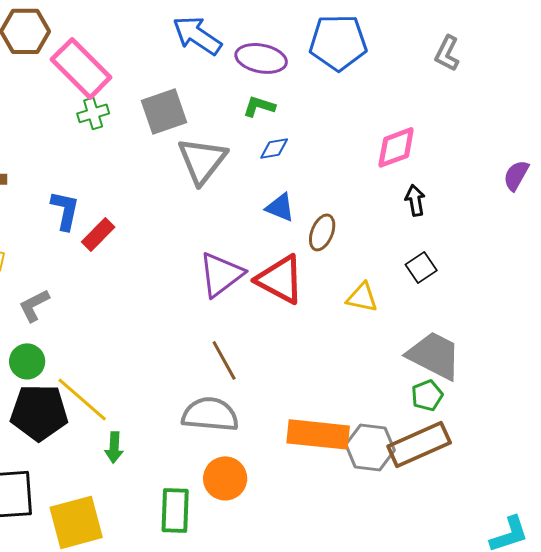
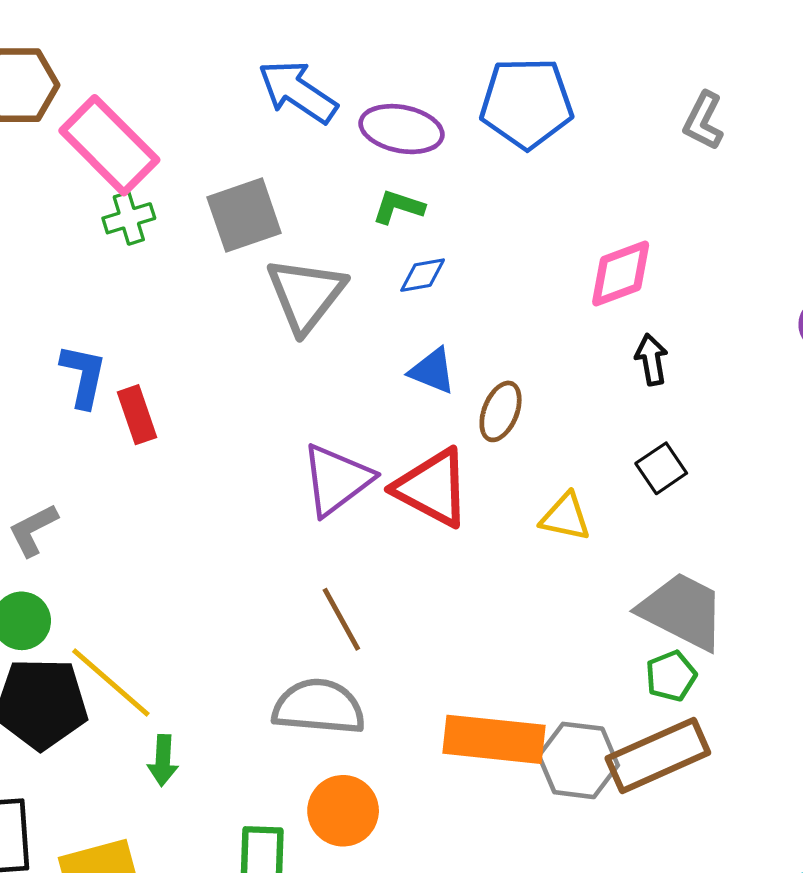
red rectangle: (98, 234) -> (137, 415), turned -64

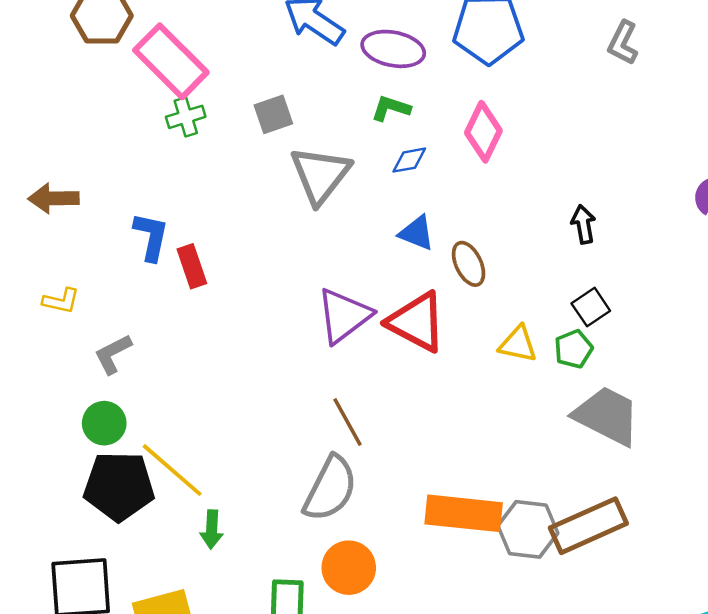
gray square: (244, 215) -> (273, 114), size x0.7
pink diamond: (621, 273) -> (483, 132), moved, turned -44
brown ellipse: (501, 411) -> (469, 264), turned -48
green pentagon: (671, 676) -> (574, 349), moved
gray semicircle: (319, 707) -> (330, 489), turned 112

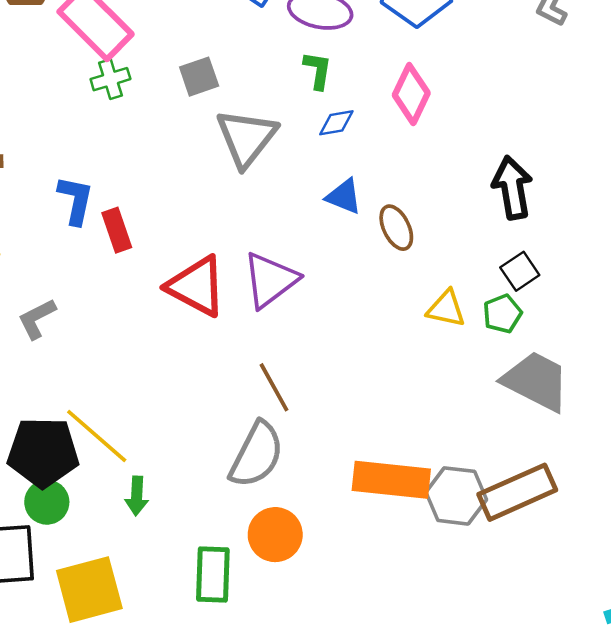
green L-shape: (391, 108) -> (318, 70), turned 81
black arrow: (583, 224) -> (512, 188), size x1.6
red triangle: (417, 322) -> (197, 286), moved
green circle: (104, 423) -> (47, 502), moved

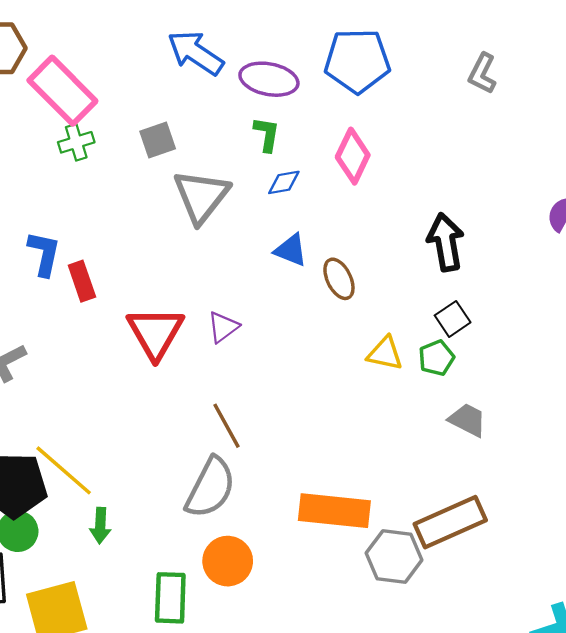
purple triangle: (270, 280) -> (223, 327), size x0.6
red triangle: (197, 286) -> (155, 333), turned 32
gray trapezoid: (536, 381) -> (467, 420), size x0.6
gray hexagon: (456, 496) -> (394, 557), moved

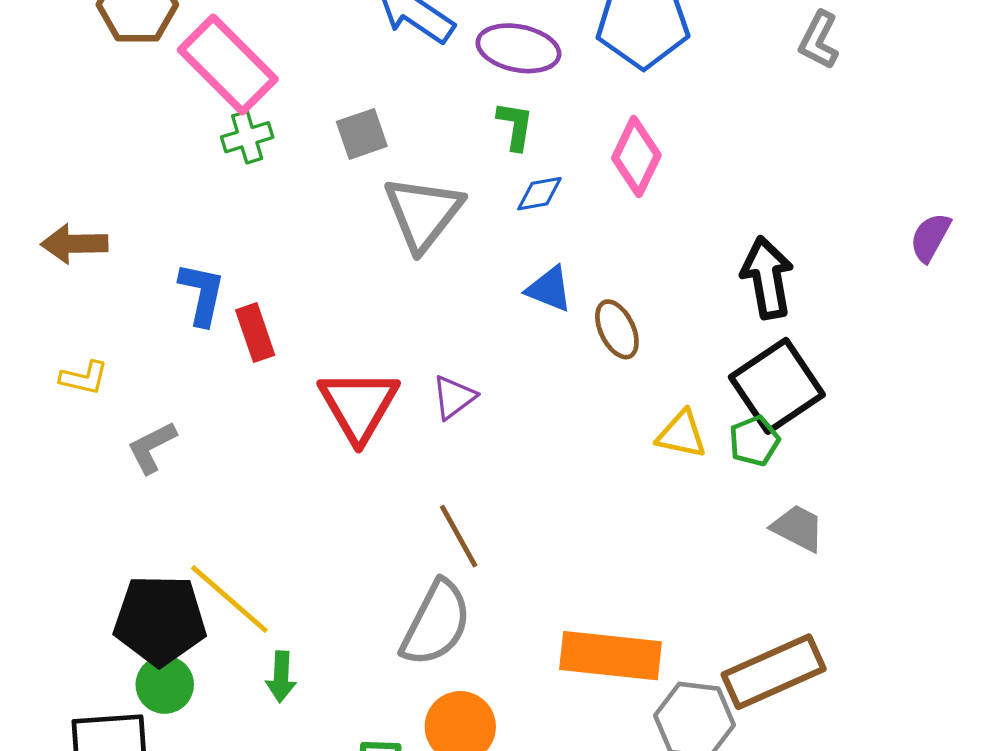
black square: (453, 319) -> (777, 386), size x1.8

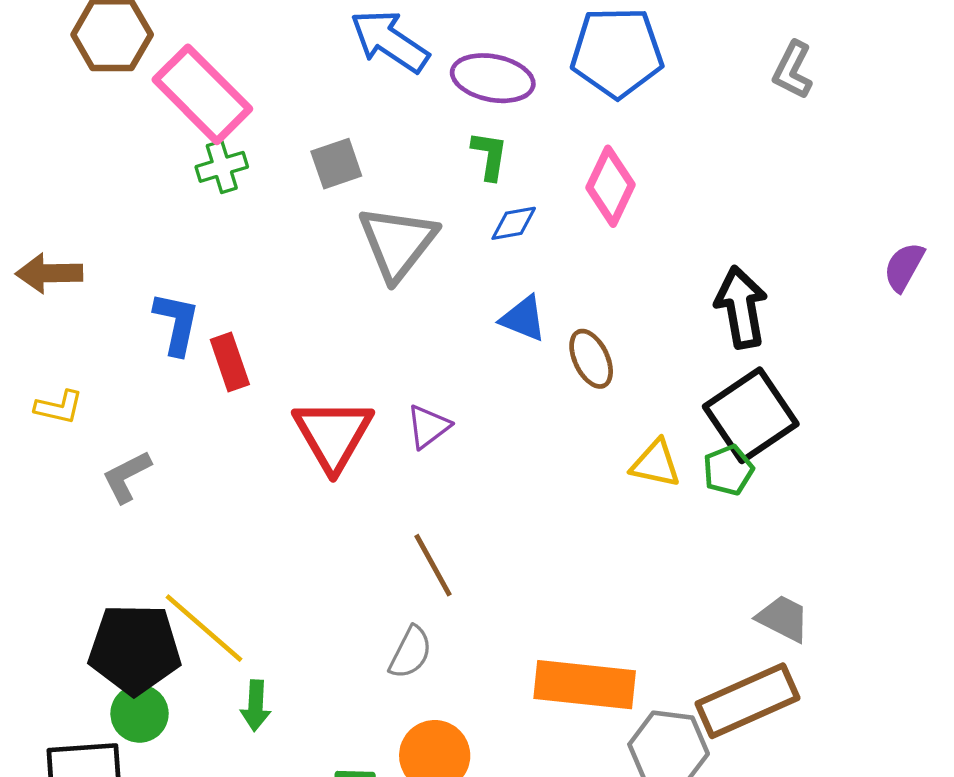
gray trapezoid: (798, 528) -> (783, 618), moved
gray semicircle: (436, 623) -> (410, 652), size x0.6

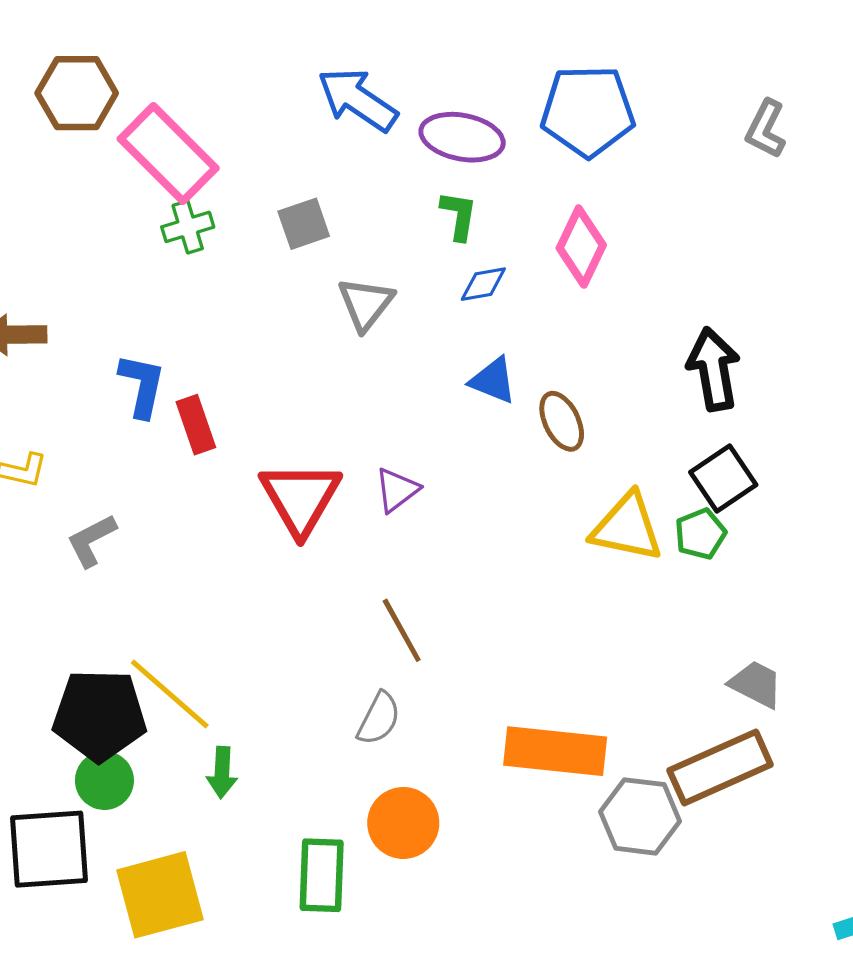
gray triangle: (398, 243) -> (366, 304), size x0.7
black square: (751, 415) -> (723, 478), size x0.7
yellow triangle: (656, 464) -> (627, 527), size x1.4

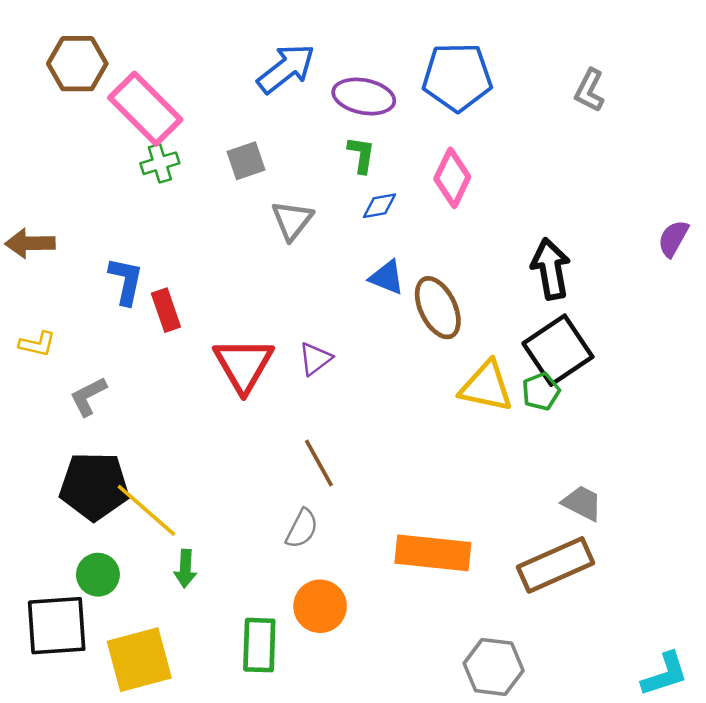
blue arrow: (358, 100) -> (286, 69), turned 108
brown ellipse: (562, 421) -> (438, 308), size x1.4
black square: (723, 478) -> (558, 350), size x1.4
black pentagon: (100, 715) -> (94, 486), moved
gray hexagon: (640, 816) -> (494, 667), moved

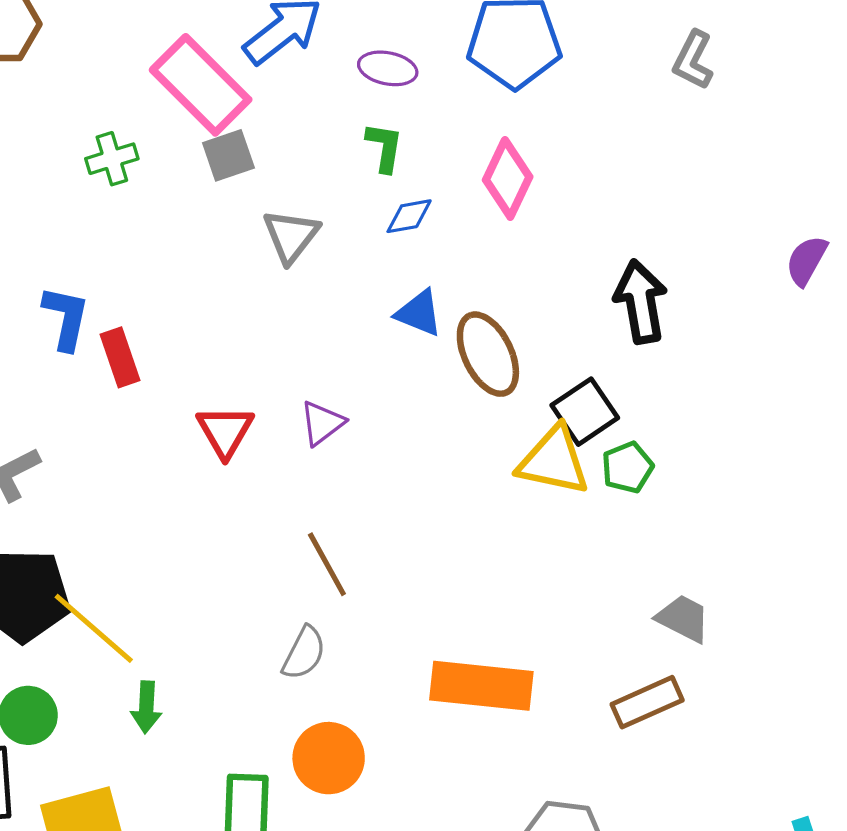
purple ellipse: (364, 96) -> (388, 68), size x0.7
pink rectangle: (145, 109) -> (201, 85), moved
black square: (558, 350) -> (585, 412), moved, size x0.7
red triangle: (244, 365) -> (225, 431), size x0.7
brown rectangle: (556, 565) -> (647, 702), size x0.7

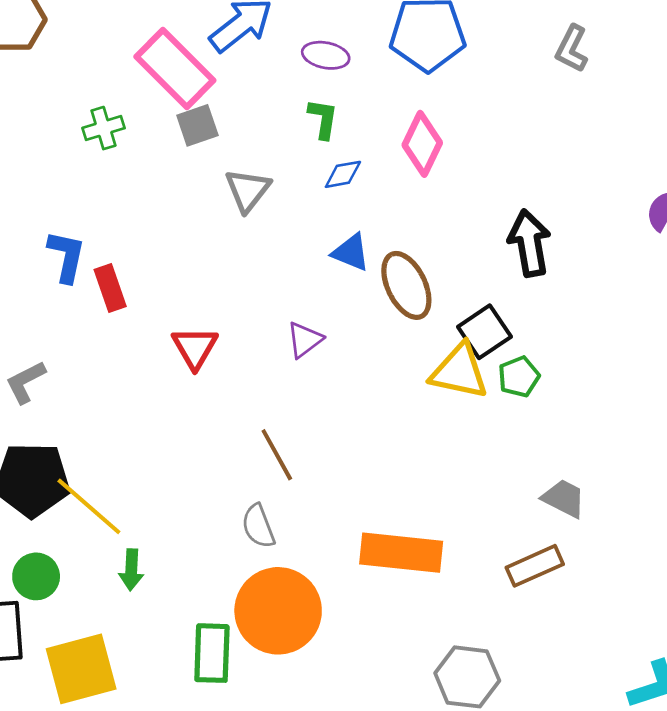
purple triangle: (322, 423) -> (305, 340), moved
gray semicircle: (304, 653) -> (258, 526), turned 132
orange circle: (329, 758) -> (278, 611), size x1.5

